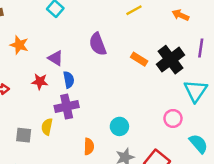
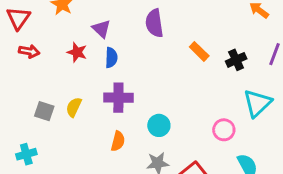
black cross: (171, 60) -> (236, 60), size x0.6
purple cross: (67, 107) -> (118, 98), moved

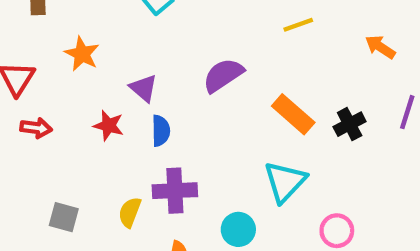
purple semicircle: (154, 23) -> (223, 75), turned 68
orange rectangle: (199, 51) -> (293, 114), size x1.4
cyan triangle: (257, 103) -> (285, 182), moved
yellow semicircle: (74, 107) -> (130, 212), moved

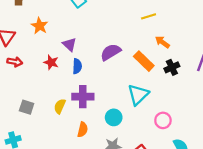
orange arrow: (380, 47) -> (162, 42), moved
purple semicircle: (223, 75) -> (111, 52), moved

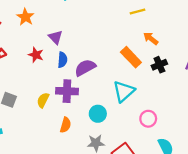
purple semicircle: (111, 52) -> (85, 68), moved

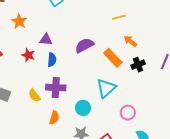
purple triangle: (55, 37) -> (46, 40), turned -40
purple semicircle: (85, 68) -> (84, 45), moved
yellow semicircle: (43, 100) -> (34, 95), turned -64

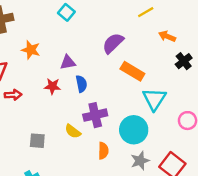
purple semicircle: (84, 45) -> (113, 43), moved
orange rectangle: (113, 58) -> (132, 71), moved
cyan circle: (83, 108) -> (134, 130), size x1.5

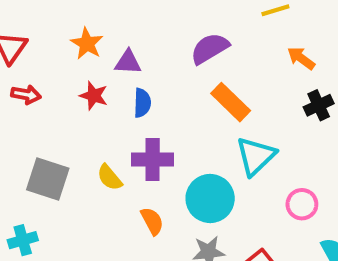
orange star: (31, 50) -> (87, 44), moved
gray square: (37, 141) -> (48, 179), size x1.5
orange semicircle: (103, 151) -> (152, 221), turned -42

